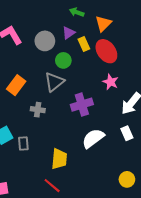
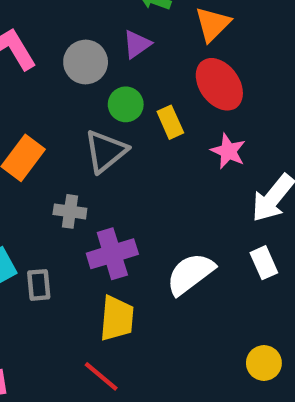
yellow rectangle: (84, 44) -> (170, 122), moved
purple cross: (82, 105) -> (112, 254), moved

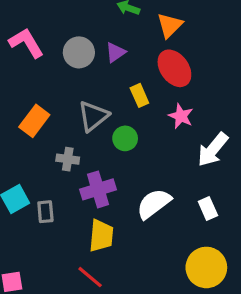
purple triangle: (137, 44) -> (116, 52), moved
green circle: (126, 104) -> (125, 138), moved
white rectangle: (264, 263) -> (208, 209), moved
yellow circle: (264, 363) -> (206, 267), size x1.6

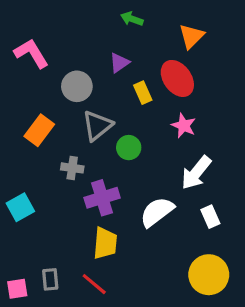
orange triangle: (170, 25) -> (191, 36), moved
gray circle: (79, 52) -> (77, 86), moved
yellow rectangle: (139, 95) -> (143, 93), moved
white arrow: (213, 150) -> (196, 173), moved
gray rectangle: (45, 212) -> (50, 279), moved

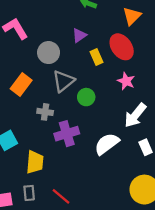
yellow trapezoid: (105, 243) -> (35, 162), moved

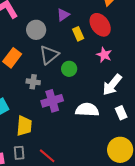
white semicircle: (107, 144) -> (87, 110), turned 40

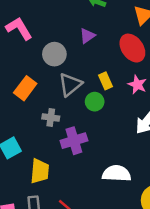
yellow rectangle: (78, 34) -> (106, 81), moved
white semicircle: (87, 110) -> (117, 174), moved

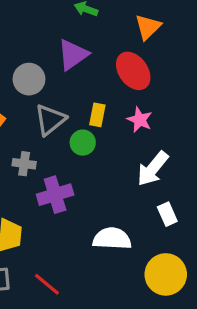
purple triangle: (87, 36) -> (73, 55), size x1.5
yellow rectangle: (106, 81) -> (97, 115), turned 35

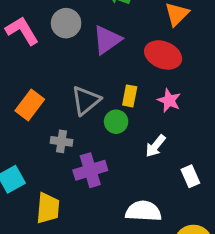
red ellipse: (133, 71) -> (163, 55), turned -32
gray circle: (29, 79) -> (66, 23), moved
white arrow: (153, 169) -> (155, 146), moved, size x0.7
white rectangle: (167, 214) -> (190, 176), moved

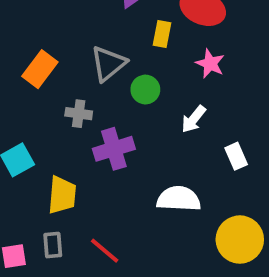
yellow rectangle: (130, 96) -> (162, 34), moved

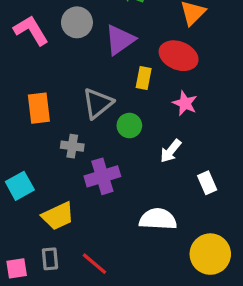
orange rectangle: (40, 69) -> (39, 108), turned -44
yellow trapezoid: (62, 195) -> (58, 216), turned 60

